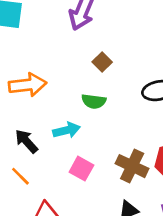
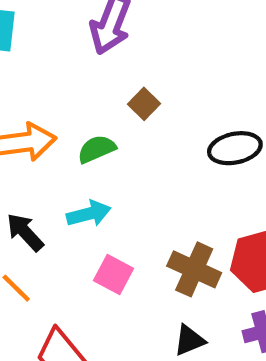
green semicircle: (94, 101) -> (97, 149), moved, turned 150

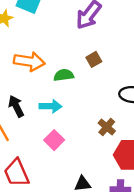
brown cross: (194, 269) -> (107, 127), moved, size x0.7

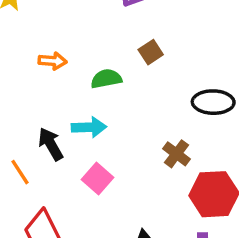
orange arrow: (29, 61) -> (53, 61), size x0.6
black arrow: (16, 106) -> (51, 144), moved

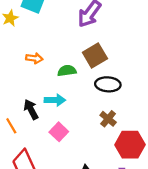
brown square: (151, 52) -> (95, 56), size x1.6
black ellipse: (213, 102) -> (108, 84), moved

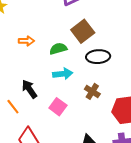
cyan arrow: (55, 100) -> (63, 74), moved
brown cross: (108, 119) -> (92, 91), moved

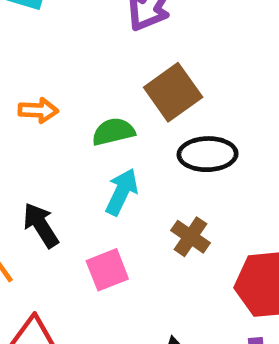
cyan arrow: (63, 74) -> (122, 192), turned -60
pink square: (58, 107) -> (107, 270), turned 30

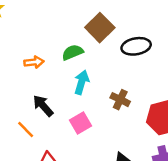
orange arrow: (38, 110) -> (34, 62), moved
black ellipse: (208, 154) -> (136, 46), moved

